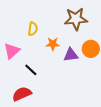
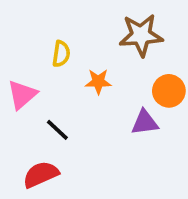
purple triangle: (71, 55) -> (145, 122), moved

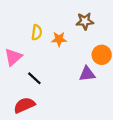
brown star: (141, 35) -> (85, 21), size x0.7
orange star: (98, 82) -> (59, 39), moved

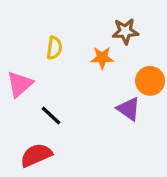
orange star: (59, 39) -> (102, 58), moved
purple triangle: (87, 74) -> (129, 109), turned 42

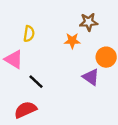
yellow semicircle: (54, 48) -> (29, 34), moved
pink triangle: (20, 84) -> (14, 59), turned -48

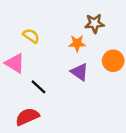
yellow semicircle: (29, 34) -> (31, 36), turned -63
purple triangle: (91, 77) -> (80, 72), moved

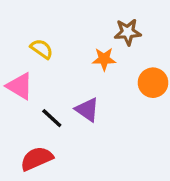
purple triangle: (80, 72) -> (87, 110), moved

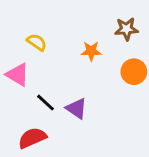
brown star: (128, 32) -> (126, 29), moved
purple triangle: (87, 110) -> (76, 108), moved

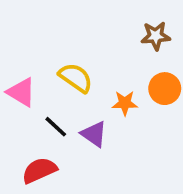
yellow semicircle: (37, 42) -> (76, 78), moved, size x1.4
orange star: (91, 51) -> (125, 103), moved

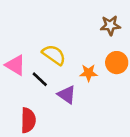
black line: (56, 127) -> (40, 79), moved
red semicircle: (39, 170) -> (28, 120), turned 115

